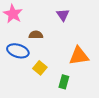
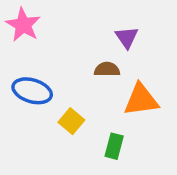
purple triangle: (63, 15) -> (127, 37), moved
brown semicircle: (36, 35) -> (107, 69), moved

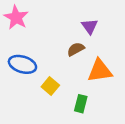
brown semicircle: (107, 69) -> (76, 49), turned -30

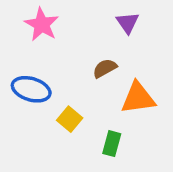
pink star: (16, 17) -> (42, 24), moved
purple triangle: (90, 26) -> (128, 23), moved

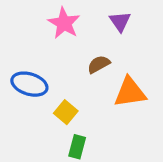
pink star: (42, 24) -> (64, 23), moved
green rectangle: (112, 144) -> (77, 147), moved

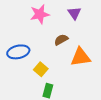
pink star: (64, 23) -> (40, 14), turned 30
blue ellipse: (29, 84) -> (18, 52), turned -30

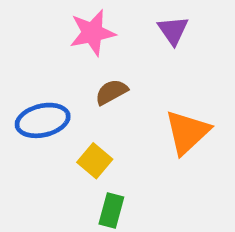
brown semicircle: (61, 40) -> (111, 92), moved
orange triangle: (80, 57) -> (187, 132), turned -35

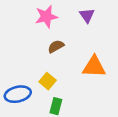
blue ellipse: (43, 120) -> (18, 94), moved
orange triangle: (187, 132) -> (94, 67), turned 45

